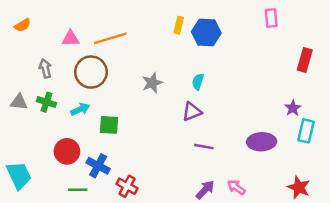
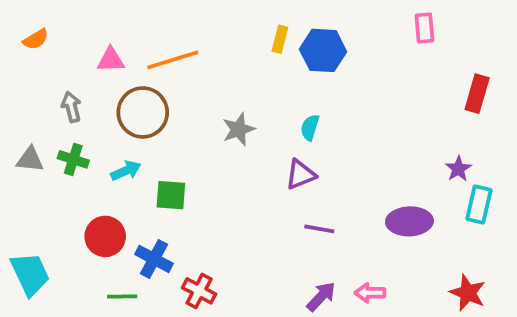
pink arrow: (236, 187) -> (370, 293), turned -36

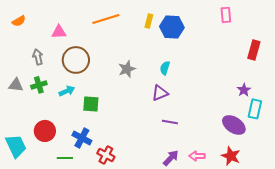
orange line: (173, 60) -> (106, 19), moved
green cross: (73, 159) -> (39, 85), turned -35
purple ellipse: (409, 221) -> (234, 125), moved, turned 35
red circle: (105, 236) -> (45, 131), moved
red star: (468, 293) -> (231, 156), moved

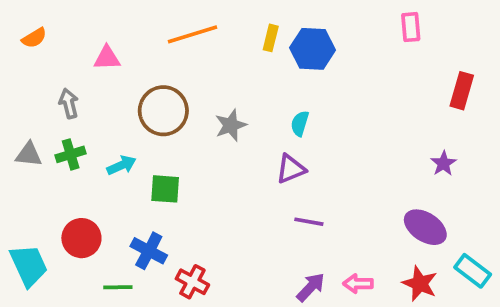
brown circle: (76, 60) -> (163, 111), moved
cyan rectangle: (255, 109) -> (473, 271), moved, turned -66

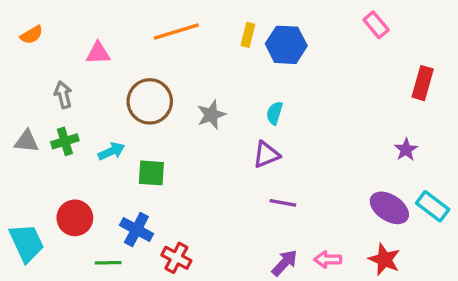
pink rectangle: (411, 27) -> (376, 25), turned -35
cyan rectangle: (473, 271) -> (433, 206), moved

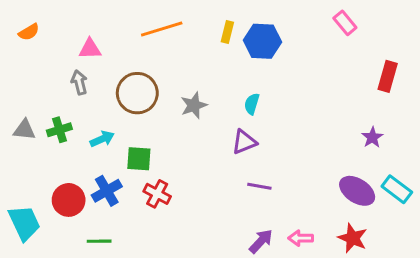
gray arrow: (63, 95) -> (79, 82), moved
blue cross: (136, 230) -> (107, 191), moved, turned 32
red cross: (176, 258) -> (157, 194), moved

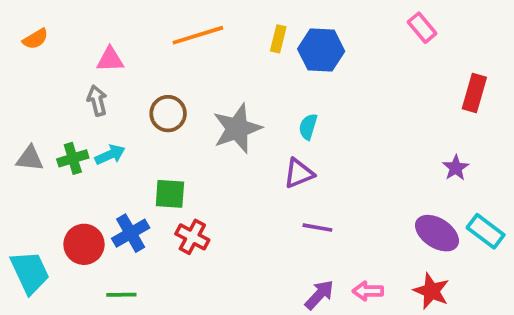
brown circle: (137, 93) -> (168, 114), size x0.7
gray star: (194, 105) -> (237, 129), size x1.5
cyan arrow: (102, 139) -> (110, 155), moved

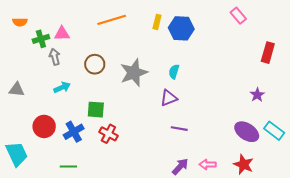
orange semicircle: (35, 39) -> (20, 22), turned 32
green cross: (73, 158) -> (41, 39), moved
red circle: (84, 244) -> (44, 126), moved

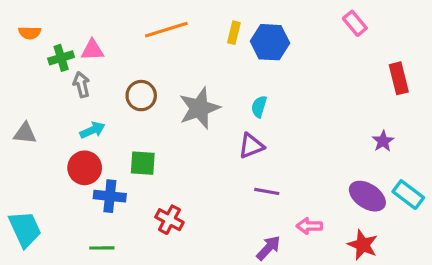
red rectangle: (268, 53) -> (399, 78), turned -30
red circle: (44, 126) -> (85, 168), moved
blue cross: (74, 132) -> (110, 196), turned 36
red cross: (108, 134) -> (169, 220), moved
pink arrow: (208, 164) -> (309, 226), moved

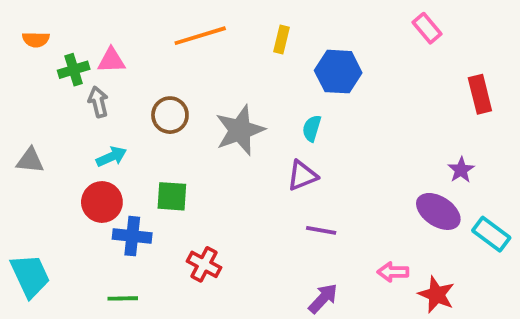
blue hexagon: (270, 42) -> (338, 72), moved
purple ellipse: (367, 196) -> (438, 211), moved
pink arrow: (309, 226) -> (393, 272), moved

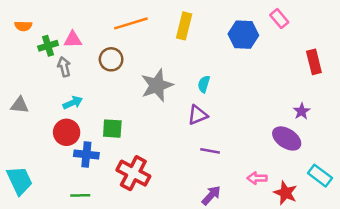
yellow rectangle: (281, 39) -> (184, 26), size x1.5
blue hexagon: (338, 72) -> (243, 35), moved
brown circle: (170, 115) -> (111, 59), moved
cyan rectangle: (491, 234) -> (320, 176), moved
red cross: (204, 264) -> (133, 173), size x1.5

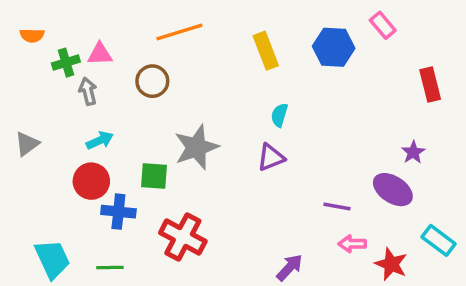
yellow rectangle: (184, 26) -> (266, 51), moved, turned -35
gray star: (157, 85) -> (196, 147), moved
gray triangle: (20, 105) -> (27, 144), turned -42
purple line: (210, 151) -> (337, 207), moved
cyan trapezoid: (20, 181) -> (52, 259), moved

